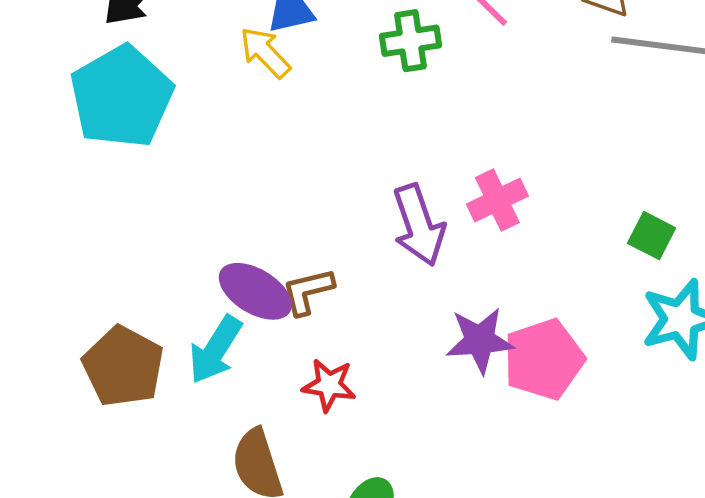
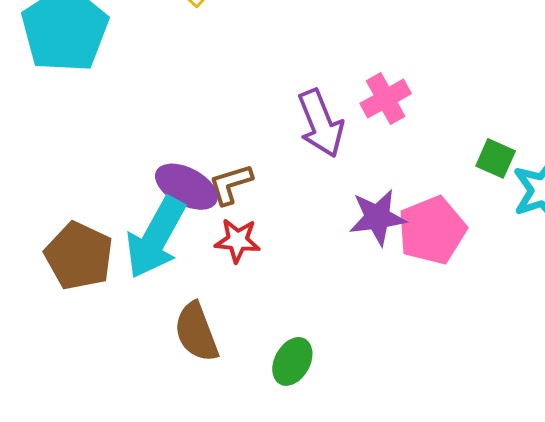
green square: (652, 236) -> (496, 158), moved
cyan arrow: (215, 350) -> (156, 238), size x1.4
red star: (329, 385) -> (238, 240), moved

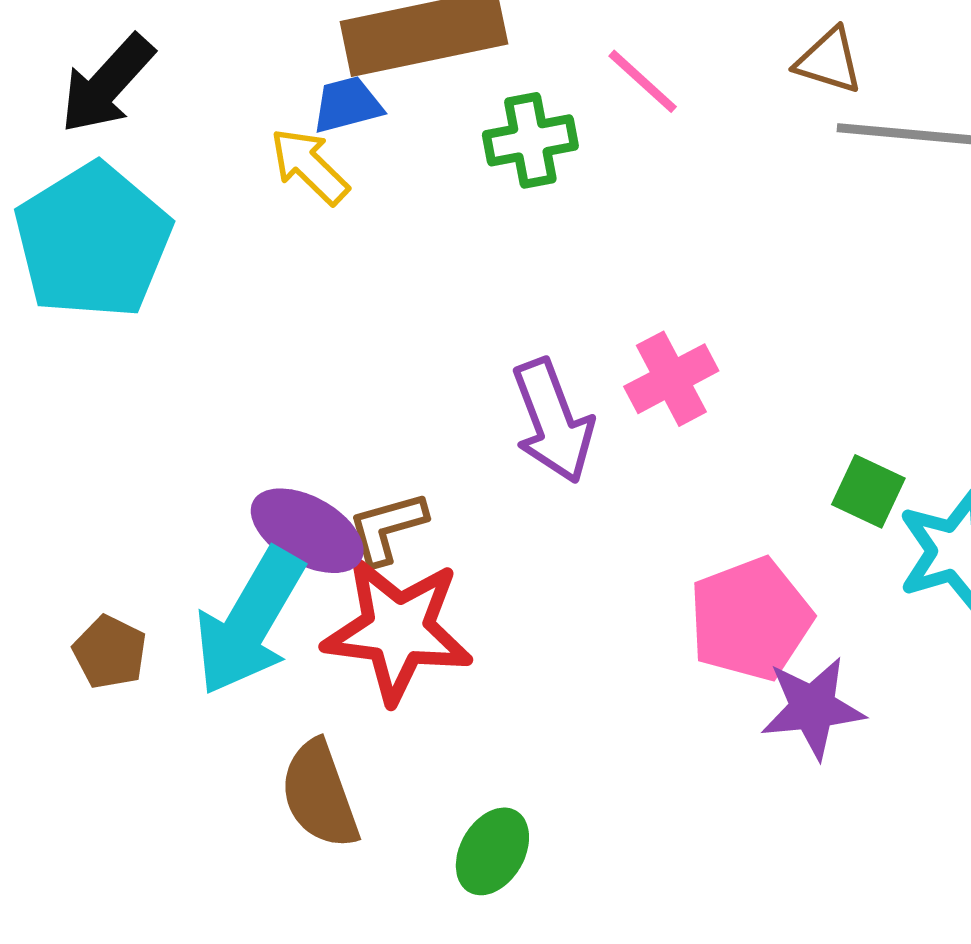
purple star: (377, 217) -> (813, 708), moved
red star: (238, 240) -> (398, 630), size x1.8
brown pentagon: (79, 256) -> (110, 652), size x0.6

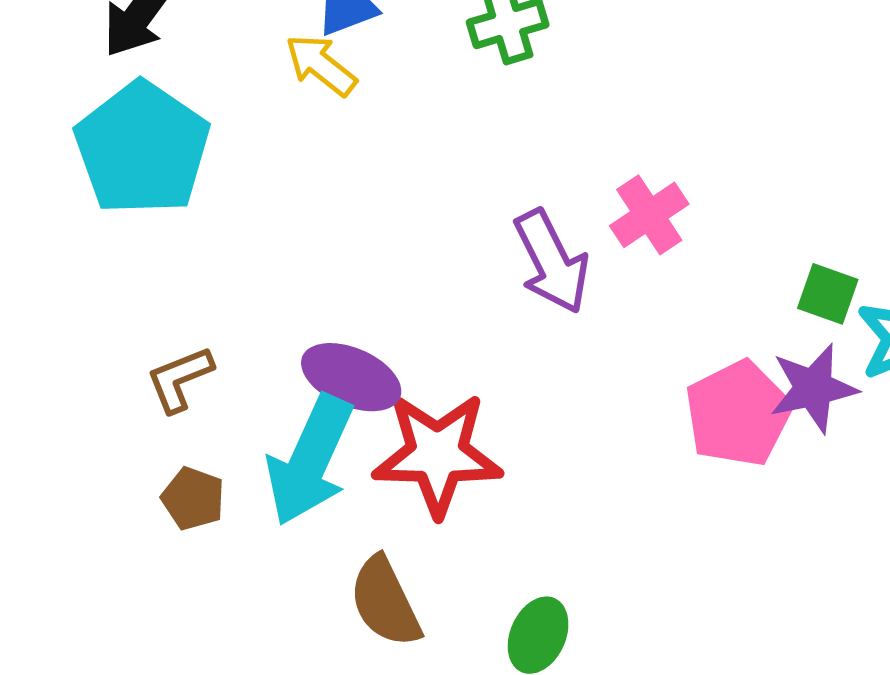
brown L-shape: (387, 528) -> (180, 379), moved
purple star: (813, 708) -> (813, 388), moved

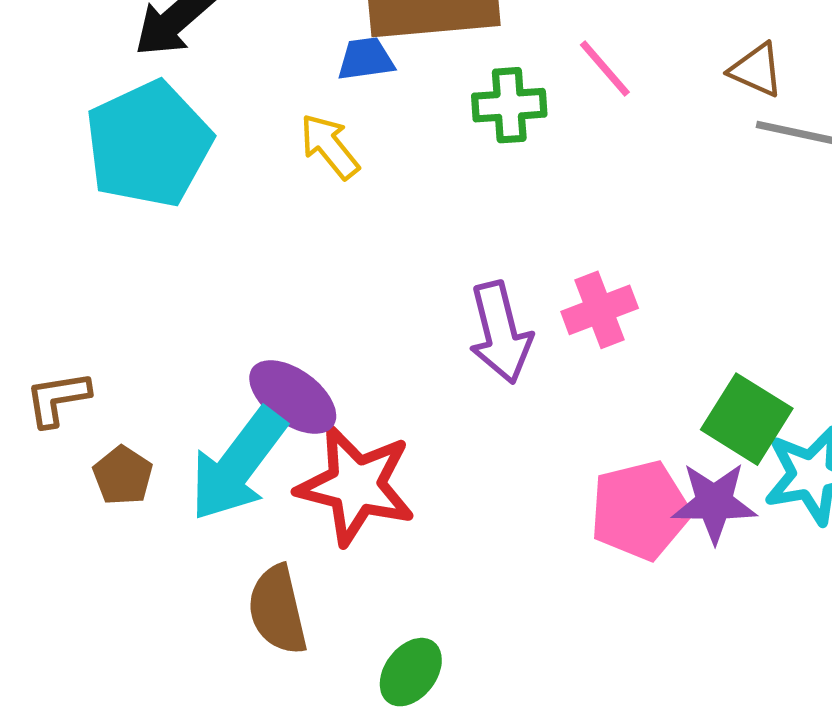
yellow arrow: (321, 65) -> (330, 146), moved
green square: (828, 294) -> (747, 419), size x1.5
brown L-shape: (180, 379) -> (58, 399), moved

